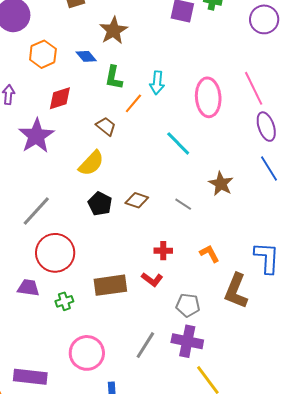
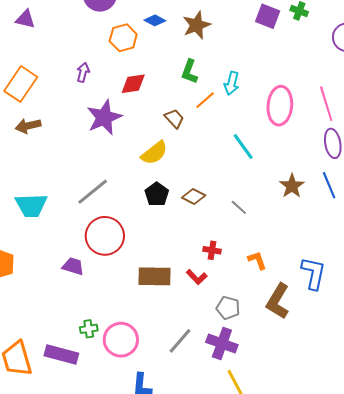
blue diamond: (86, 56) -> (155, 20), moved, turned -30
brown star: (221, 184) -> (292, 186), moved
green cross: (64, 301) -> (89, 329), moved

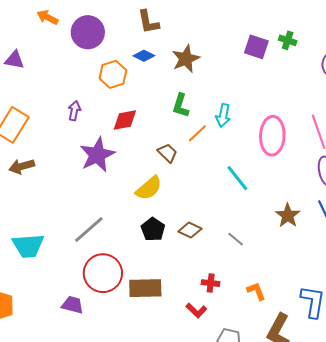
brown rectangle: (154, 276) -> (145, 288), moved

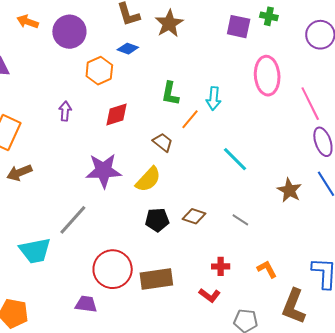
brown star: (186, 59) -> (169, 23), moved
pink ellipse: (272, 136) -> (267, 76), moved
purple star: (97, 155) -> (103, 171), moved, turned 30
gray line: (89, 229) -> (73, 220), moved
black pentagon: (153, 229) -> (157, 220), turned -30

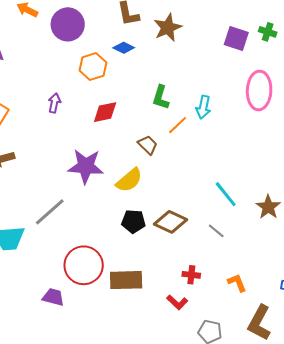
cyan line: (235, 159) -> (226, 194), moved
brown diamond: (194, 216) -> (170, 222), size x1.4

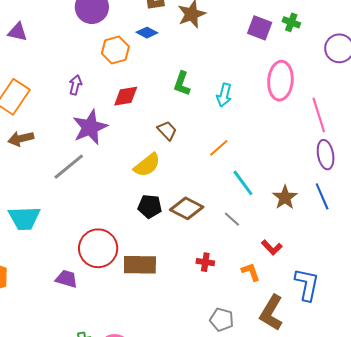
orange line: (178, 125) -> (219, 148), moved
purple star: (86, 166) -> (90, 127), moved, turned -30
gray line: (50, 212) -> (69, 167), moved
red L-shape: (177, 302) -> (272, 248), moved

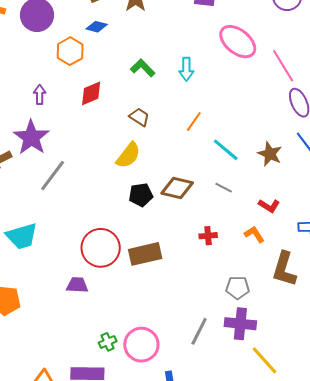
pink ellipse: (280, 81) -> (238, 42), turned -42
green L-shape: (182, 84) -> (143, 68), turned 130
purple star: (90, 127) -> (31, 137), moved

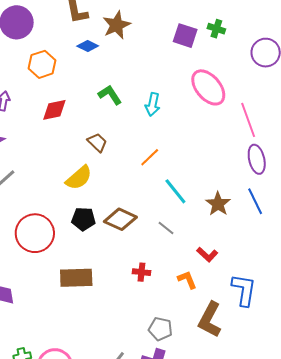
blue diamond: (97, 27) -> (88, 46), moved
red circle: (101, 248) -> (35, 233), moved

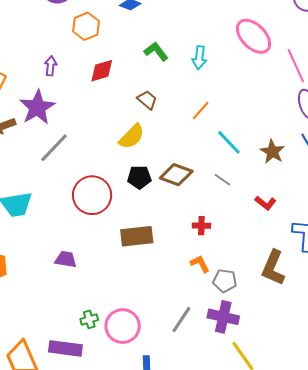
orange L-shape: (187, 280) -> (200, 264), moved

